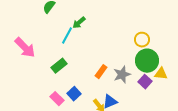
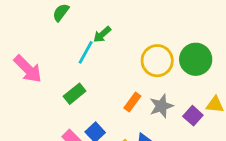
yellow circle: (142, 40) -> (157, 61), moved, size x1.5
green circle: (147, 61) -> (196, 59), moved

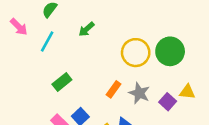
cyan line: (86, 52) -> (47, 41), moved
pink arrow: (28, 69) -> (19, 27), moved, size x0.7
gray star: (161, 106) -> (139, 93), turned -30

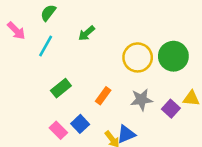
orange rectangle: (114, 89) -> (103, 96), moved
gray star: (139, 93) -> (141, 100), turned -30

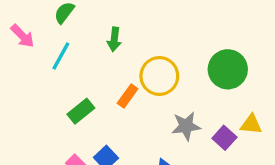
green arrow: (87, 33) -> (114, 39), turned -42
yellow circle: (138, 57) -> (159, 76), moved
orange rectangle: (103, 96) -> (128, 96), moved

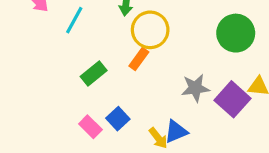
yellow circle: (159, 76) -> (150, 30), moved
purple square: (224, 138) -> (232, 99), size x1.5

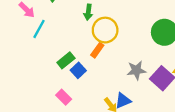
cyan line: (74, 20) -> (39, 29), moved
blue square: (118, 119) -> (78, 70), moved

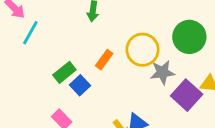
yellow circle: (105, 30) -> (143, 50), moved
gray star: (136, 70) -> (162, 72), moved

